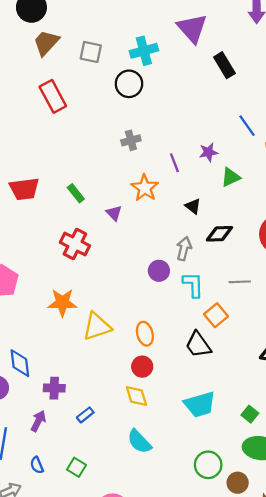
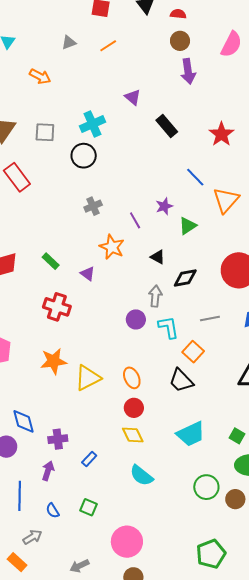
purple triangle: (192, 28) -> (133, 97), size x0.6

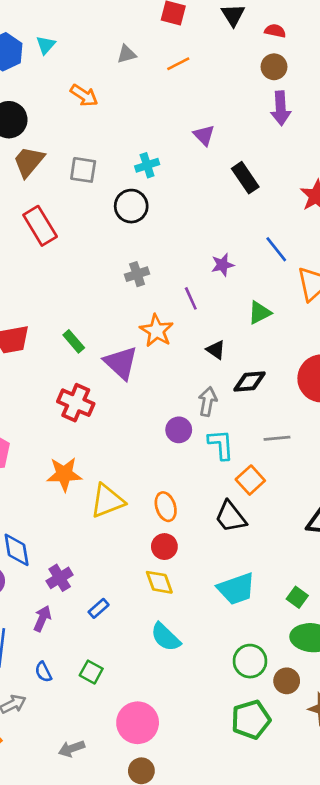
cyan cross: (92, 124) -> (147, 165), size x0.7
purple star: (164, 206) -> (223, 265), moved
purple triangle: (88, 274) -> (121, 363), size x1.8
purple cross: (58, 439) -> (60, 578), turned -30
green pentagon: (211, 554) -> (251, 720), moved

